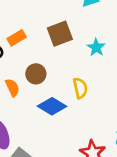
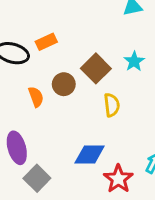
brown square: (60, 34) -> (96, 68), moved, turned -30
blue diamond: (52, 106) -> (90, 154), moved, turned -36

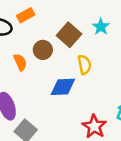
blue diamond: (90, 154) -> (63, 87), moved

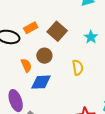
brown square: (69, 35) -> (57, 31), moved
blue diamond: (63, 87) -> (41, 82), moved

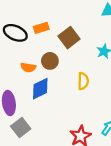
orange semicircle: (26, 65) -> (28, 67), turned 112
blue diamond: (41, 82) -> (40, 89), turned -35

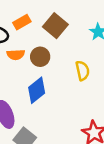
orange semicircle: (28, 67) -> (16, 55), moved

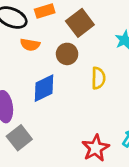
brown circle: (40, 57) -> (67, 54), moved

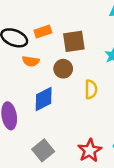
brown square: (80, 23) -> (74, 41), turned 30
gray square: (19, 138) -> (43, 150), moved

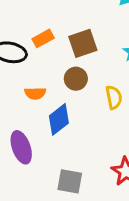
orange semicircle: (31, 61) -> (35, 93), moved
gray square: (43, 150) -> (70, 181), turned -30

